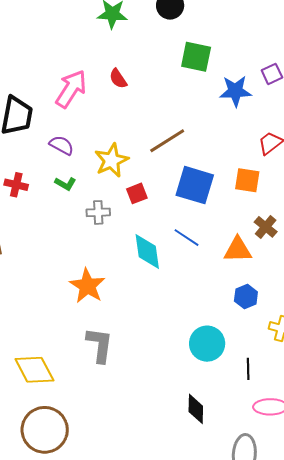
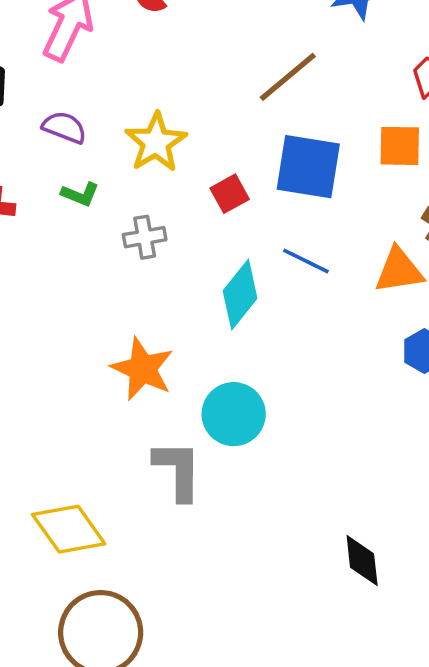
brown line: (167, 141) -> (288, 77), moved
red square: (137, 193) -> (230, 194), moved
cyan diamond: (147, 251) -> (240, 295), turned 54
cyan circle: (207, 344) -> (234, 414), moved

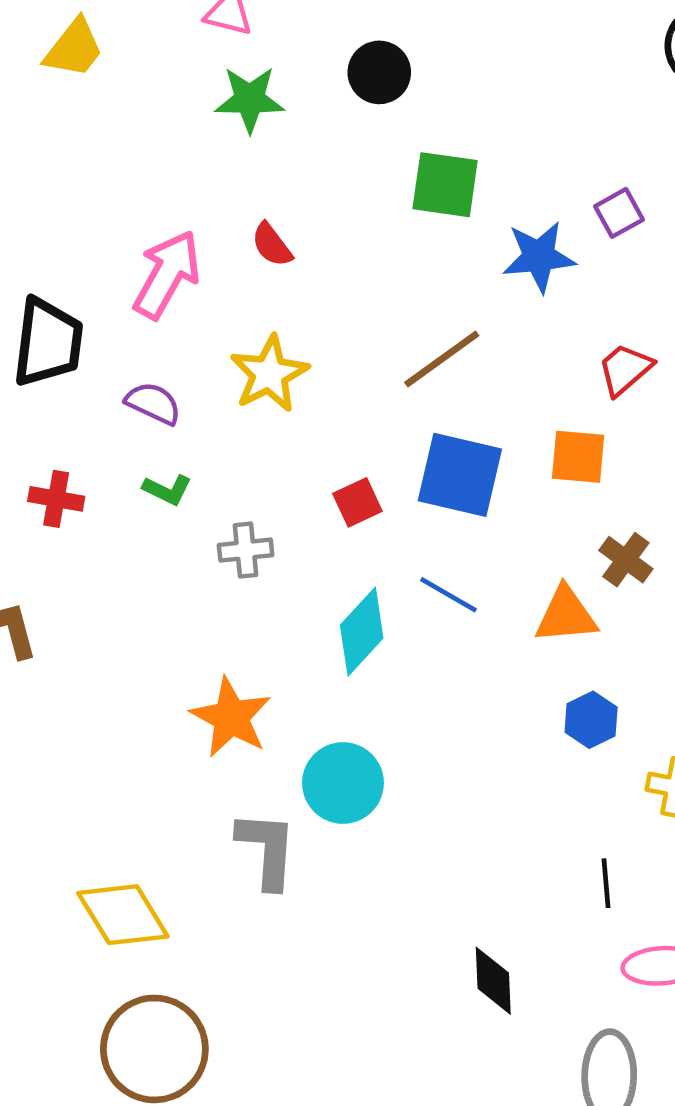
yellow star: (156, 142) -> (269, 374), moved

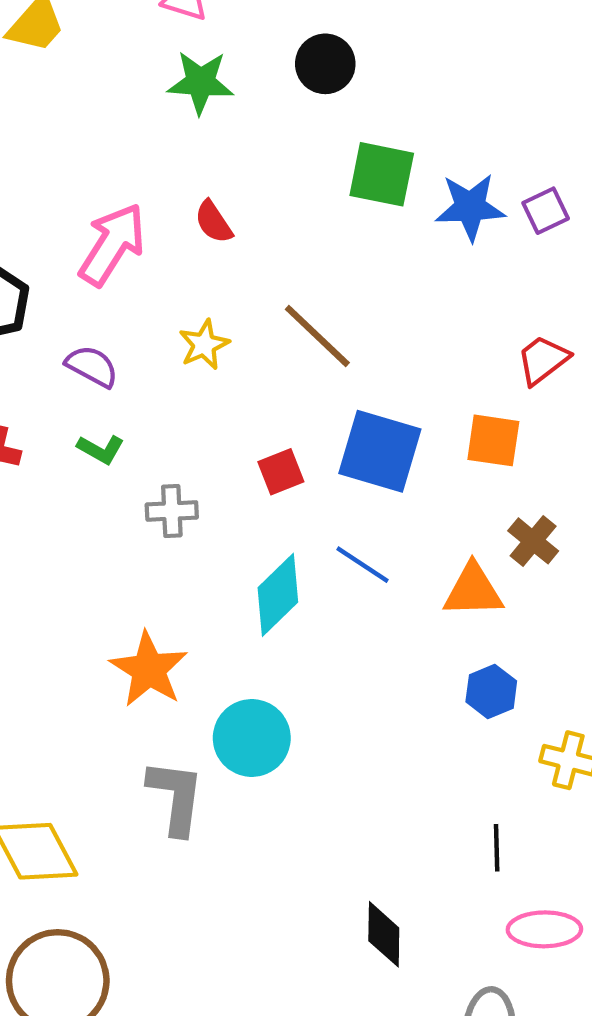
blue star: (539, 257) -> (470, 207), moved
brown line: (442, 359) -> (317, 336), moved, turned 76
yellow star: (269, 374) -> (204, 345), size x0.7

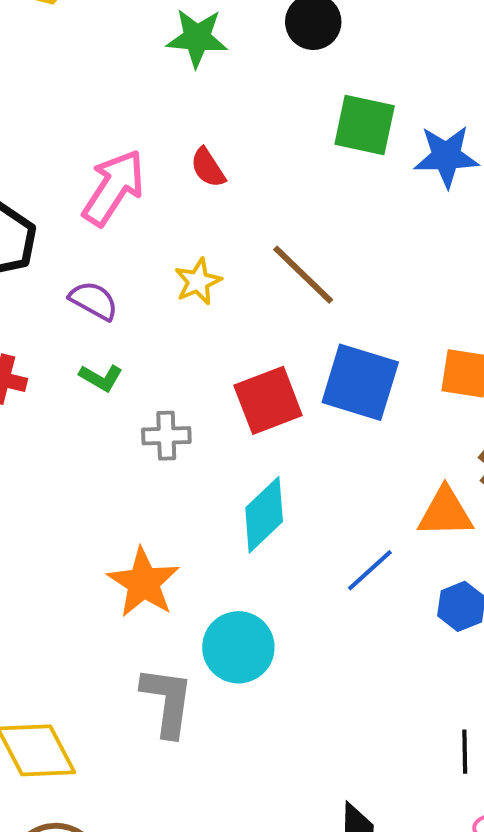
red square: (281, 472) -> (268, 400), size x1.6
blue line: (363, 565) -> (370, 570), moved, turned -76

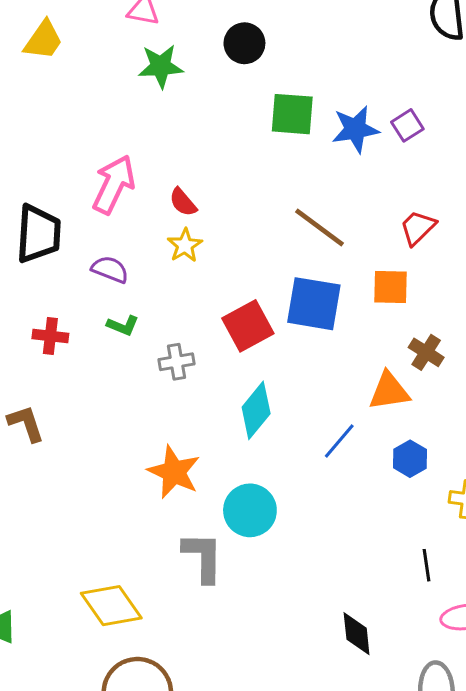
red semicircle: (208, 168) -> (183, 202), moved
brown line: (303, 275) -> (319, 228), moved

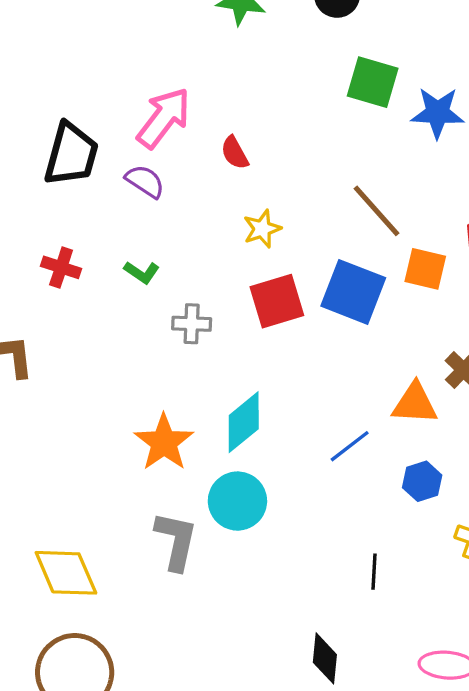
yellow star: (185, 245) -> (262, 229), moved
purple semicircle: (110, 269) -> (145, 181), moved
orange square: (391, 287) -> (425, 269), moved
cyan diamond: (256, 410) -> (244, 422), moved
black line: (427, 565) -> (374, 572), moved

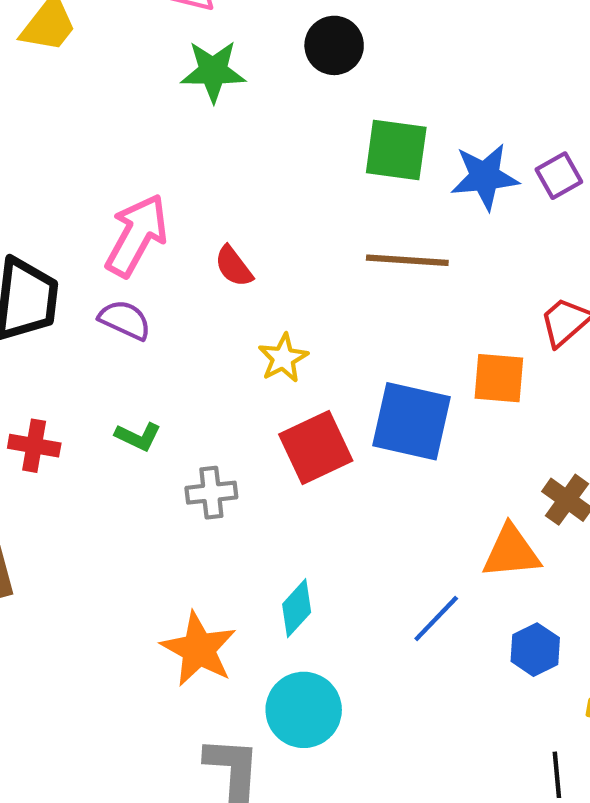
brown line: (377, 211) -> (407, 260), moved, turned -36
cyan diamond: (244, 422) -> (297, 608), size x0.7
black line: (374, 572) -> (557, 775), moved

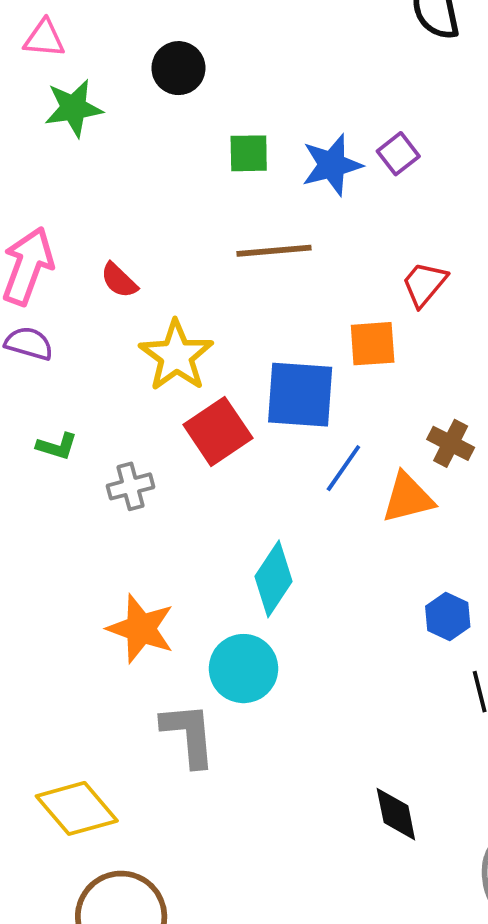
green square: (396, 150) -> (249, 153), size x0.7
yellow star: (283, 358) -> (176, 356), size x1.6
cyan diamond: (297, 608) -> (274, 579), moved, size x1.4
blue line: (436, 619) -> (343, 468), moved
blue hexagon: (535, 650) -> (448, 617), moved

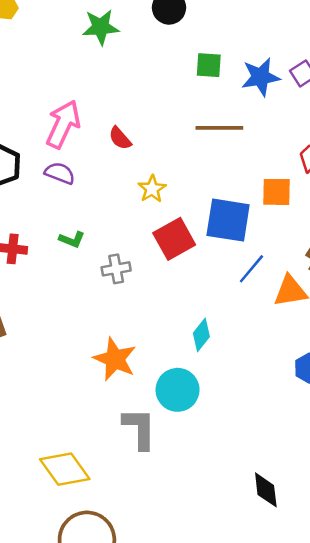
yellow star: (176, 356) -> (152, 189), size x0.6
cyan diamond: (274, 579) -> (201, 335), size x0.7

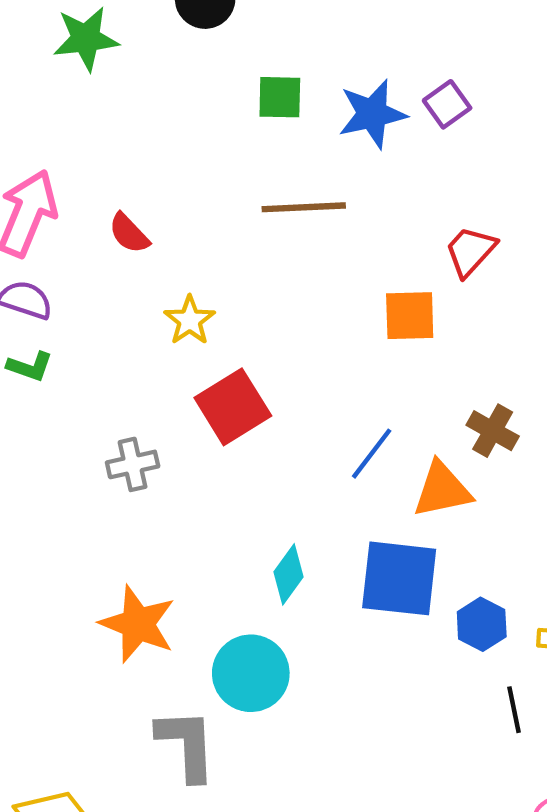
blue square: (228, 220) -> (399, 578), moved
green L-shape: (72, 240) -> (30, 367), moved

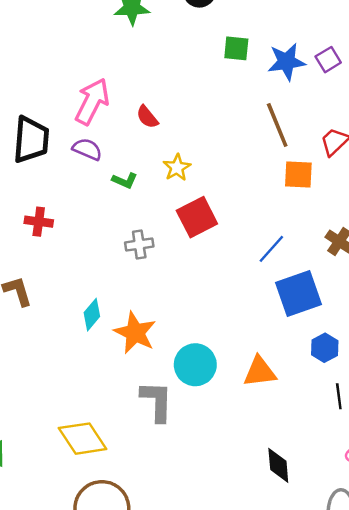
brown line: (304, 207) -> (277, 125), moved, turned 66
green L-shape: (30, 367) -> (125, 181), moved
orange triangle: (442, 490) -> (260, 372), moved
cyan diamond: (288, 574) -> (92, 315), moved
blue square: (399, 578) -> (299, 294), moved, turned -30

